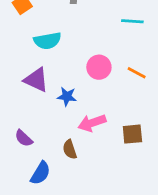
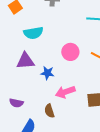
purple triangle: (36, 80) -> (25, 61), turned -30
purple semicircle: (24, 138) -> (16, 103), turned -32

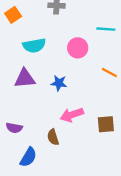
pink circle: (70, 52) -> (78, 48), moved
blue star: (47, 73) -> (59, 83), moved

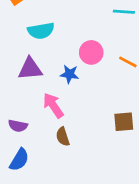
pink circle: (78, 48) -> (91, 52), moved
pink arrow: (72, 115) -> (53, 105), moved, turned 75
blue semicircle: (28, 157) -> (19, 160), moved

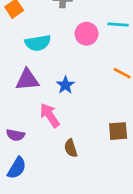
pink circle: (91, 52) -> (87, 34), moved
blue star: (70, 74) -> (65, 85), turned 30
brown semicircle: (63, 137) -> (71, 148), moved

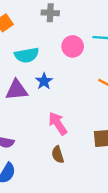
blue star: (65, 85) -> (44, 81), moved
pink arrow: (50, 115) -> (58, 124), moved

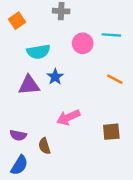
pink arrow: (58, 124) -> (68, 117), turned -80
brown semicircle: (58, 155) -> (44, 146), moved

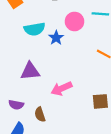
blue star: (55, 77) -> (56, 38), moved
purple triangle: (29, 85) -> (30, 71), moved

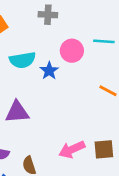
pink arrow: (62, 89) -> (72, 149), moved

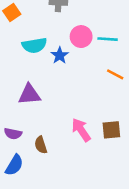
cyan line: (104, 41) -> (108, 39), moved
pink arrow: (72, 149) -> (81, 130), turned 80

